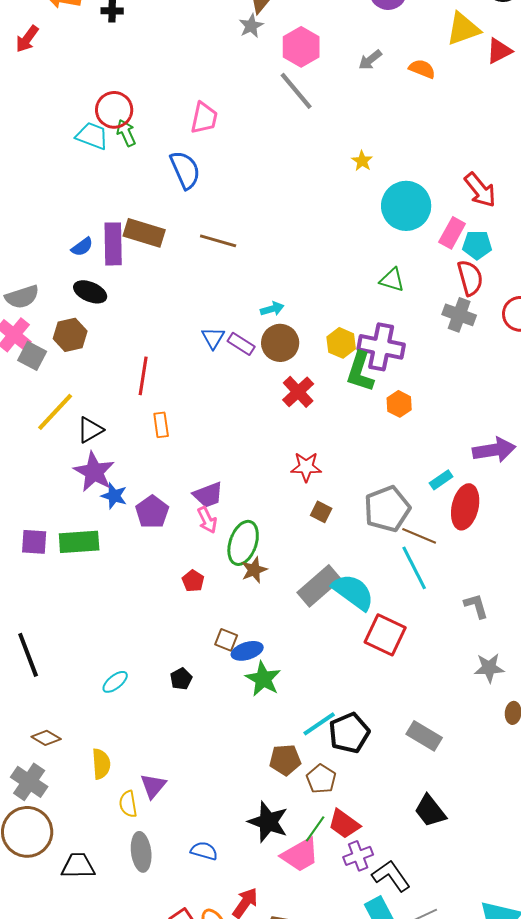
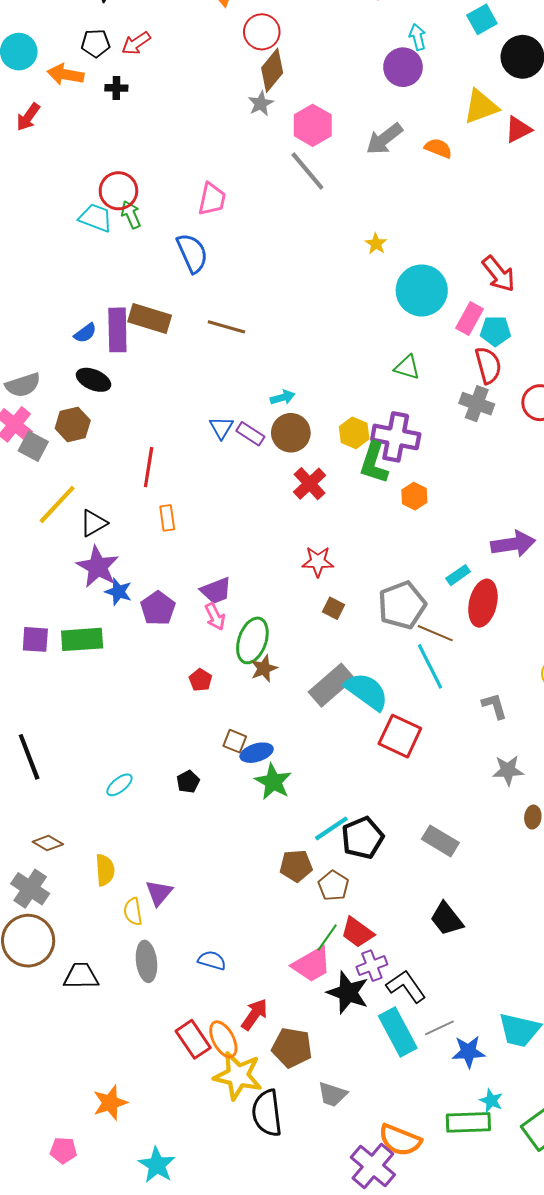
gray arrow: (370, 60) -> (384, 139), size x1.5
black star: (268, 822) -> (348, 993), moved

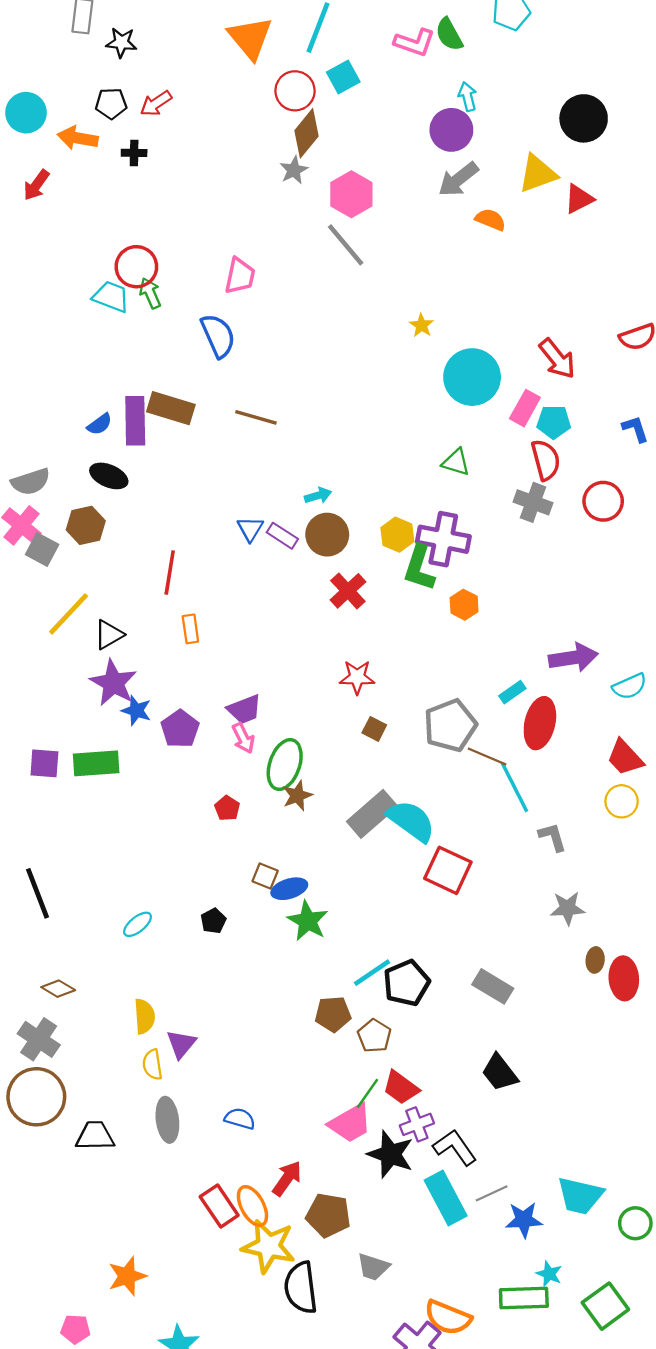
cyan square: (482, 19) -> (343, 77), moved
gray arrow: (384, 139) -> (458, 179), moved
cyan line: (430, 666) -> (515, 788), moved
yellow semicircle: (105, 870) -> (144, 1016), moved

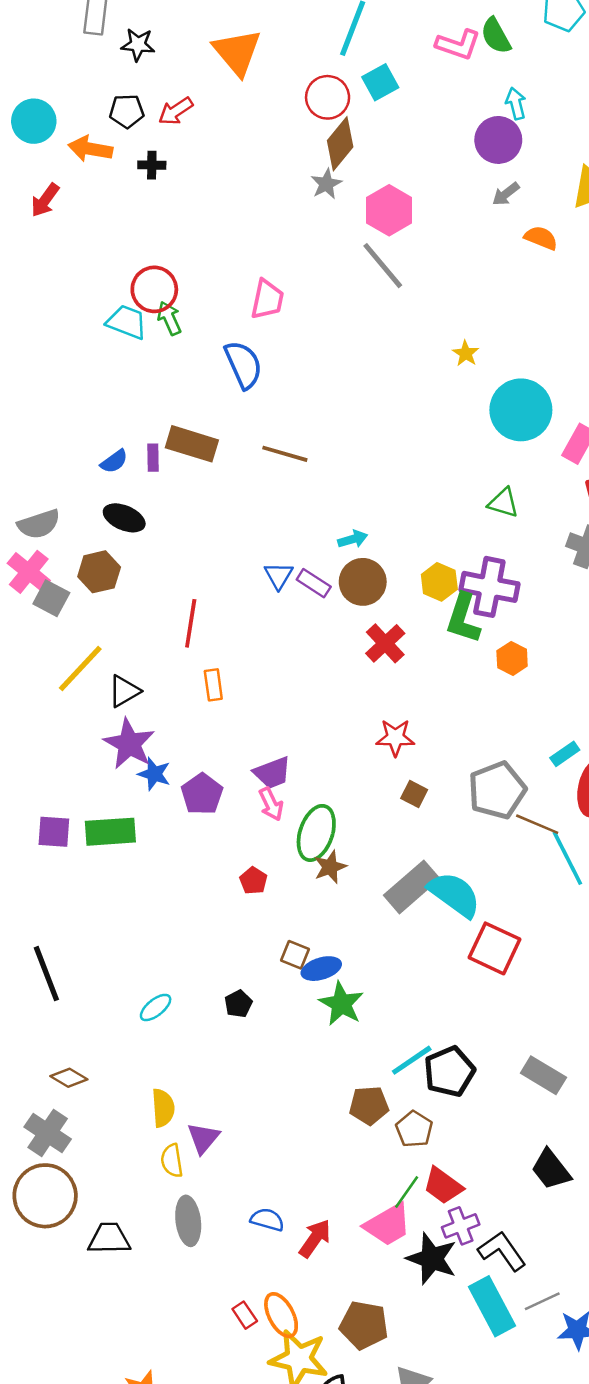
orange triangle: (250, 38) -> (237, 52), moved
gray arrow: (458, 179) -> (506, 194), size x0.6
purple rectangle: (135, 421) -> (153, 458), size x0.5
red arrow: (287, 1178) -> (315, 1238), moved
red rectangle: (219, 1206) -> (245, 1315), size x0.6

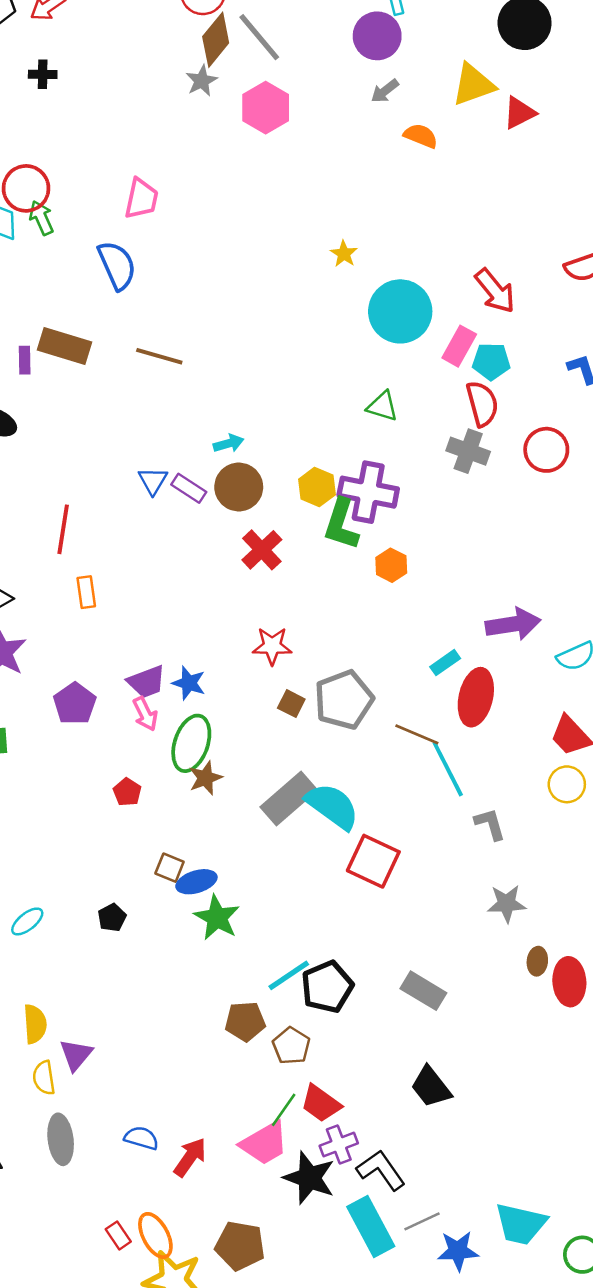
black cross: (152, 165) -> (43, 74), moved
gray line: (383, 266) -> (259, 37), moved
blue star: (154, 774) -> (189, 683), moved
gray pentagon: (497, 790) -> (344, 700), moved

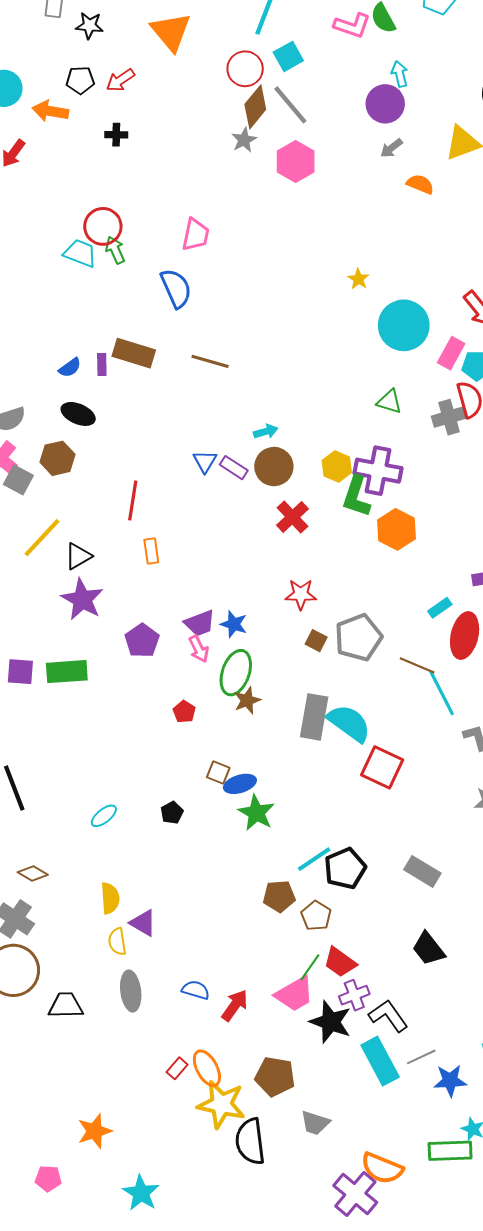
gray cross: (468, 451) -> (449, 417), moved, turned -36
orange hexagon: (391, 565) -> (397, 529), size x1.5
gray rectangle: (289, 798) -> (314, 717), turned -39
purple triangle: (76, 1055) -> (143, 923), turned -40
red rectangle: (118, 1235) -> (177, 1068), turned 75

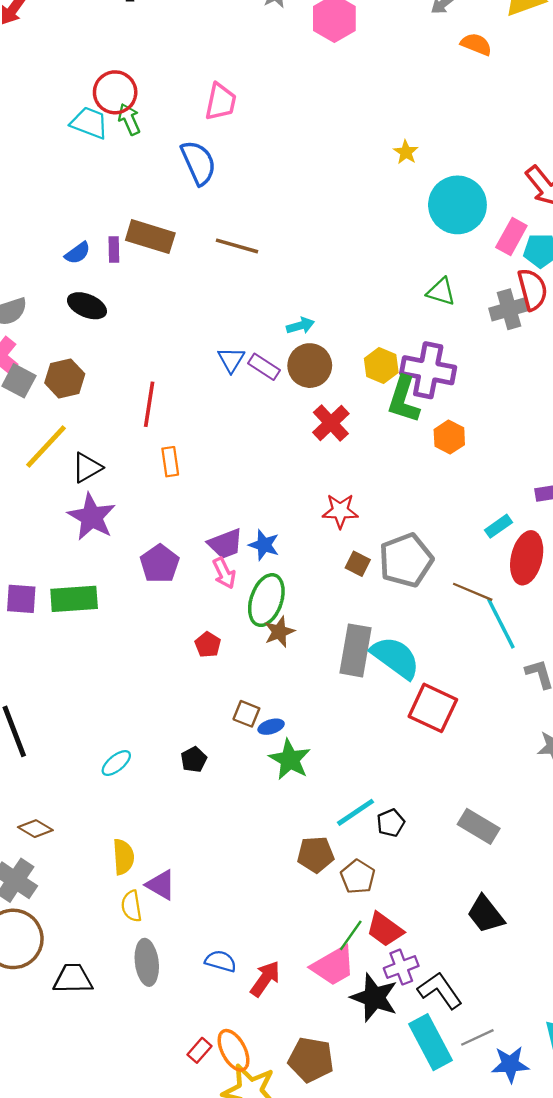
brown hexagon: (58, 458) -> (65, 378), moved
orange hexagon: (397, 529) -> (449, 437), size x0.7
blue ellipse: (240, 784) -> (271, 727), size x0.7
black pentagon: (345, 868) -> (391, 823), size x0.6

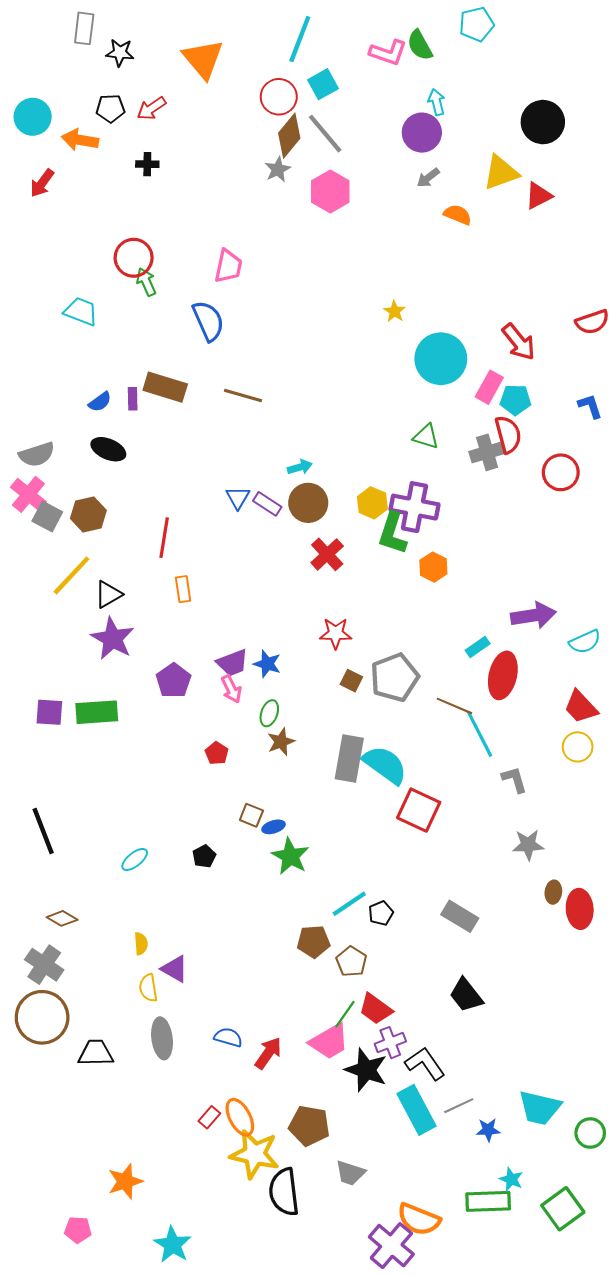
cyan trapezoid: (89, 123) -> (81, 311), moved
green ellipse: (266, 600) -> (269, 713), size x0.6
yellow semicircle: (123, 857) -> (141, 944), size x0.7
blue star: (510, 1064) -> (488, 1130), size x0.7

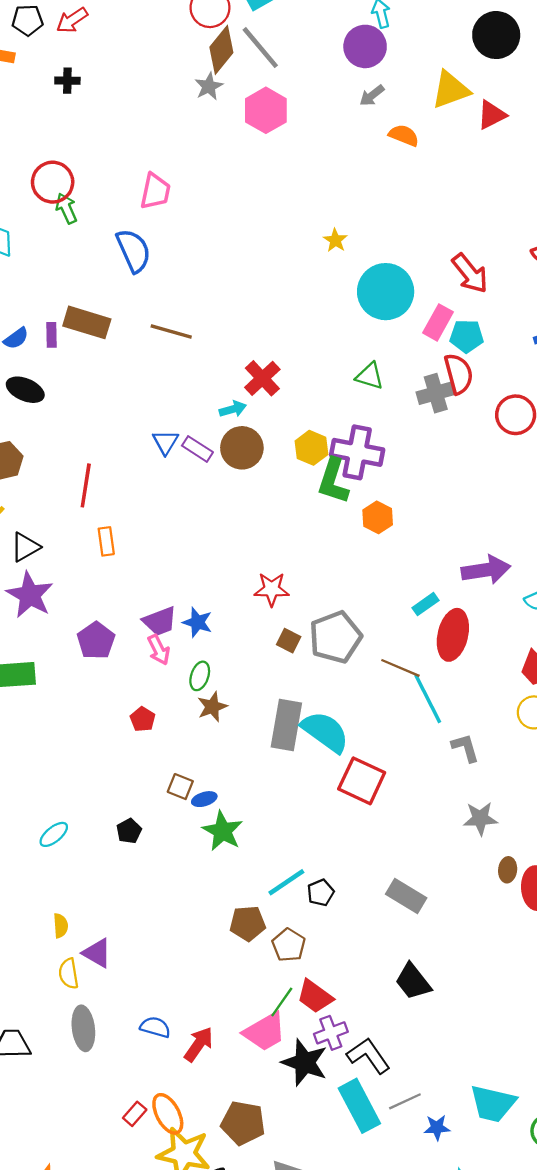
red cross: (327, 554) -> (262, 378), moved

